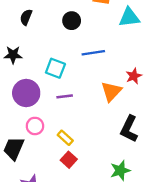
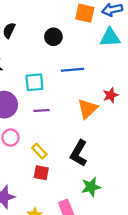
cyan square: (55, 68) -> (34, 82), turned -30
black L-shape: (129, 129) -> (79, 153), moved
red square: (69, 160) -> (41, 173), turned -35

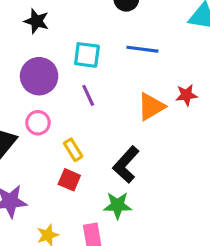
purple line: (42, 111) -> (88, 95), turned 56
green star: (91, 187) -> (118, 205), moved

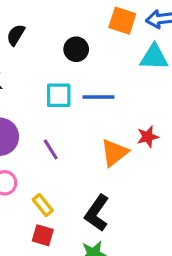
cyan square: (87, 55) -> (59, 95), moved

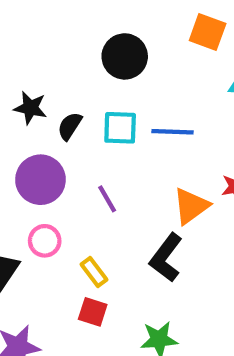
black semicircle: (16, 35) -> (70, 126), moved
black circle: (76, 49) -> (125, 56), moved, size x1.4
black L-shape: (97, 213) -> (166, 258), moved

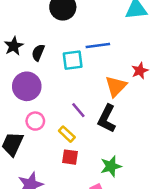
black star: (30, 108) -> (14, 46), turned -30
cyan square: (120, 128) -> (73, 60), moved
purple line: (107, 199) -> (78, 110), moved

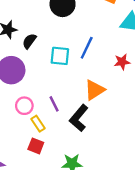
blue line: (98, 45) -> (87, 48), turned -70
red star: (140, 71) -> (122, 62), moved
pink circle: (35, 121) -> (24, 106), moved

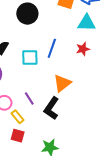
red star: (122, 62) -> (83, 49), moved

